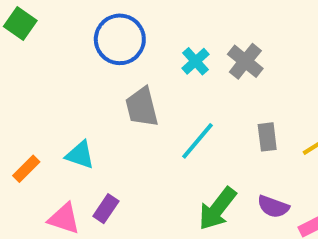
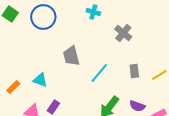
blue circle: (120, 39) -> (43, 17), moved
cyan cross: (196, 61) -> (93, 12), moved, turned -32

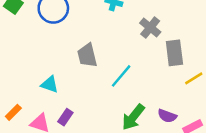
gray rectangle: (134, 71) -> (174, 53), moved, size x1.5
orange rectangle: (13, 87) -> (13, 112), moved

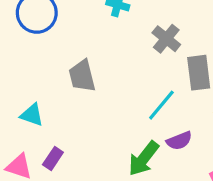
cyan line: (121, 76) -> (161, 105), moved
purple semicircle: (167, 116) -> (179, 141), moved, turned -42

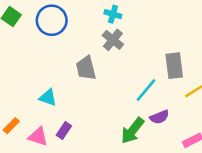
gray cross: (166, 39) -> (113, 40), moved

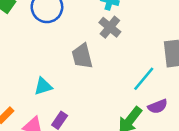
cyan triangle: (48, 97) -> (43, 86), turned -36

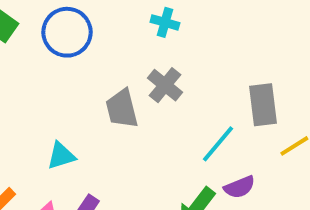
gray cross: (110, 27) -> (165, 85), moved

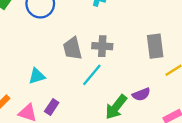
gray cross: (165, 85) -> (102, 46), moved, turned -36
cyan line: (218, 144) -> (92, 75), moved

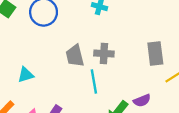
cyan line: (92, 75) -> (94, 81), turned -50
cyan triangle: (37, 76) -> (26, 75), moved

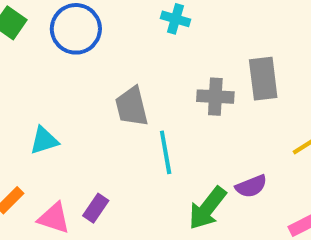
gray cross: (104, 54) -> (215, 97), moved
gray rectangle: (155, 54) -> (263, 79), moved

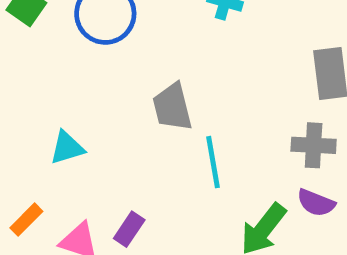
gray cross: (215, 97) -> (314, 145), moved
purple semicircle: (251, 186) -> (316, 203), turned 44

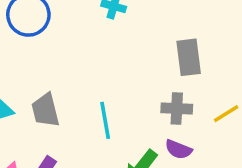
gray trapezoid: (172, 107) -> (45, 110), moved

